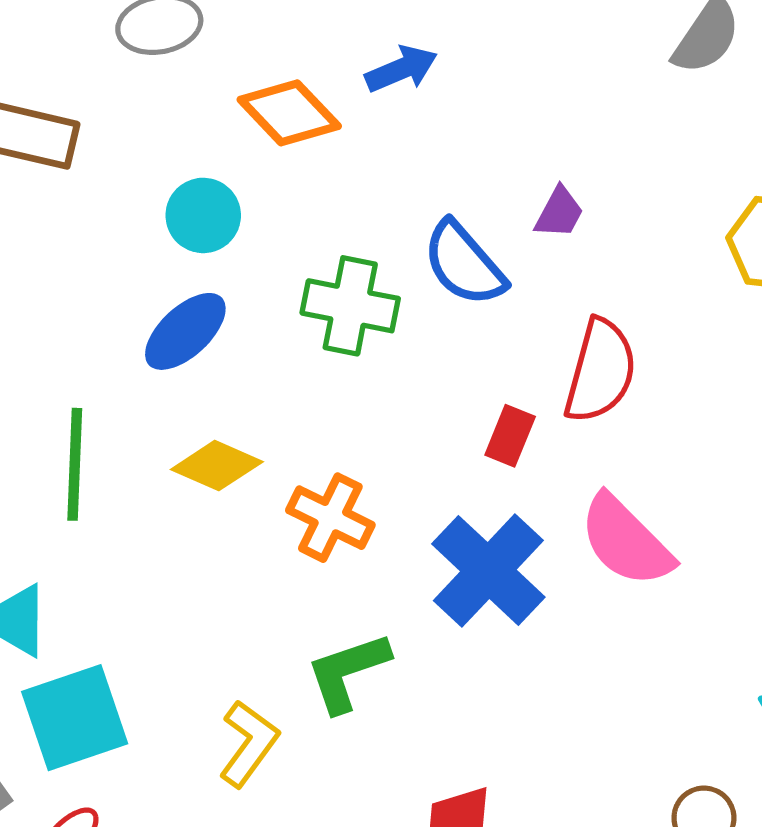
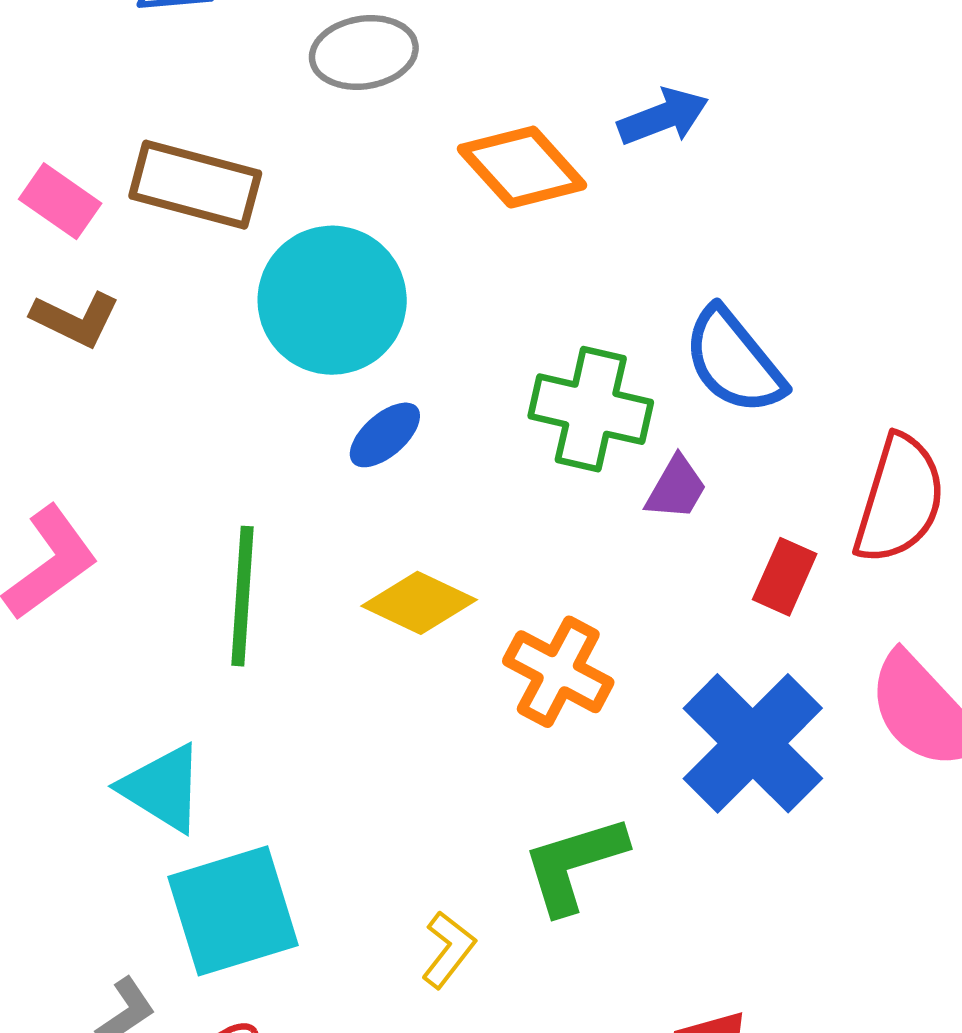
purple trapezoid: (559, 213) -> (676, 488), moved
cyan circle: (203, 215) -> (332, 300), moved, size x1.6
blue ellipse: (185, 331) -> (385, 435), size x0.7
yellow L-shape: (249, 743) -> (448, 950), size x0.7

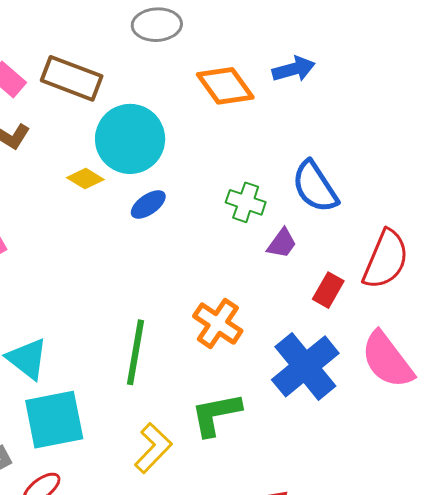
green cross: (591, 409) -> (246, 202), size x0.7
green line: (243, 596) -> (135, 352), moved
yellow diamond: (419, 603) -> (85, 179), moved, size x0.7
yellow L-shape: (448, 950) -> (153, 448), size x1.4

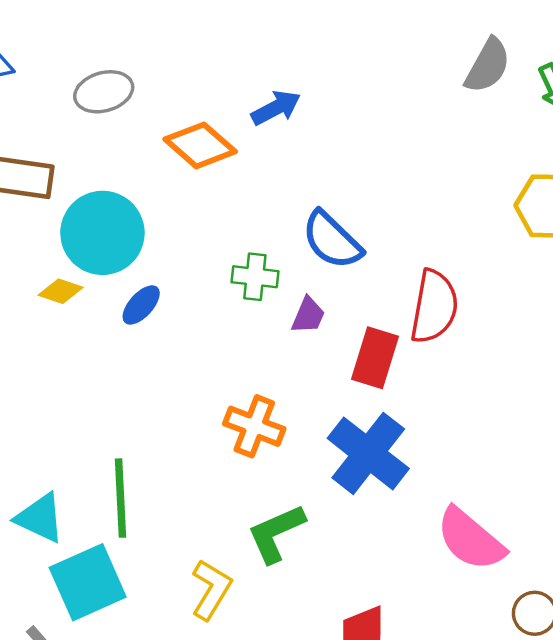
red rectangle: (328, 290) -> (375, 358), size x1.4
green line: (135, 352) -> (121, 498), moved
pink semicircle: (387, 360) -> (471, 539), moved

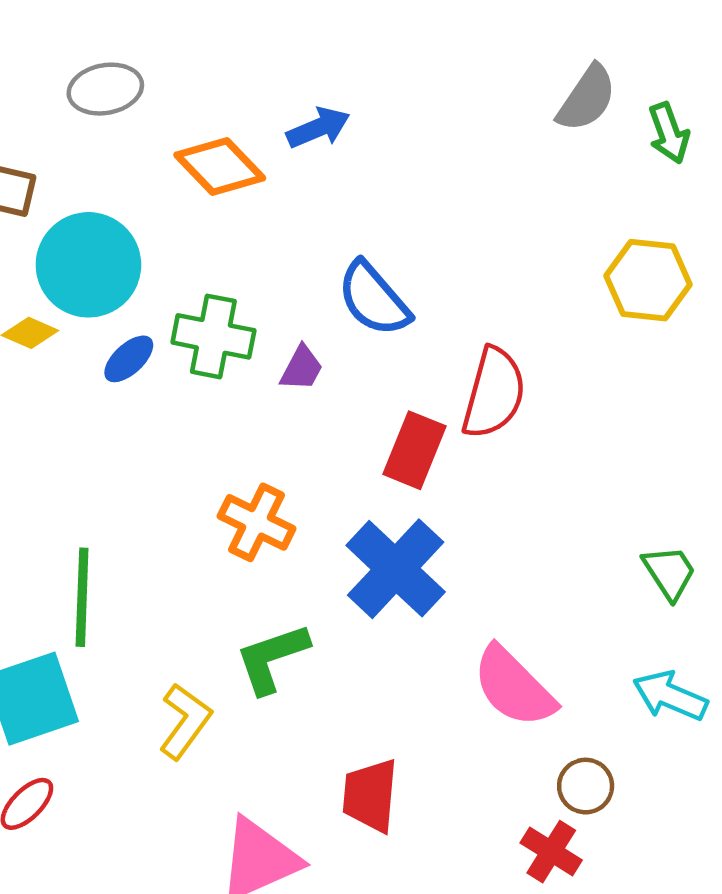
green cross: (255, 277) -> (213, 336), moved, size x1.4
purple trapezoid: (308, 315) -> (302, 368), moved

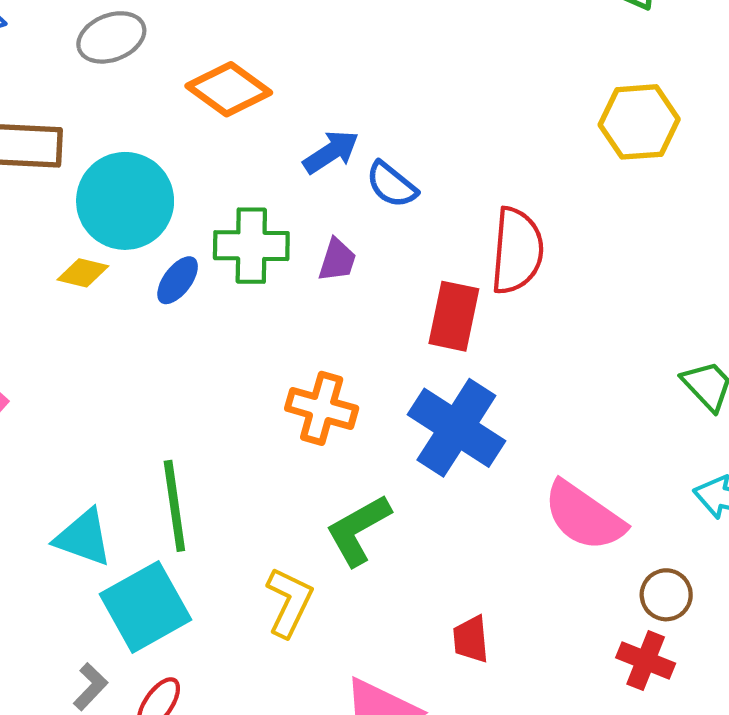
blue arrow: (318, 128) -> (331, 152), moved
blue semicircle: (374, 299) -> (392, 185), size x0.7
red trapezoid: (370, 795) -> (471, 639), size x0.7

